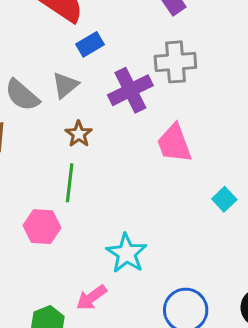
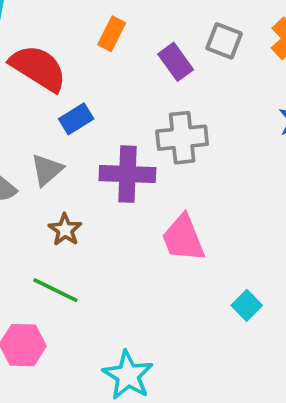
purple cross: (130, 90) -> (127, 174), turned 30
green line: (70, 183) -> (55, 290), turned -69

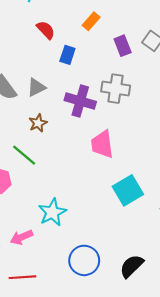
red semicircle: (38, 68) -> (46, 30), size x0.6
blue rectangle: (76, 119) -> (67, 55), moved, turned -54
cyan square: (247, 305) -> (128, 190), size x1.8

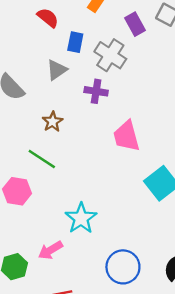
gray triangle: (36, 87) -> (57, 70), moved
gray cross: (116, 89) -> (110, 55), moved, turned 32
purple cross: (80, 101) -> (96, 91), size x0.7

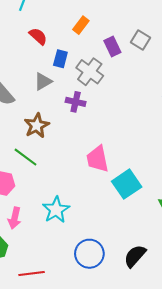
brown star: (53, 122) -> (37, 126), size x1.4
pink trapezoid: (126, 136) -> (98, 159), moved
pink arrow: (50, 250) -> (15, 218), moved, turned -50

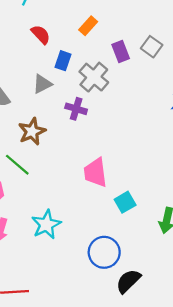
cyan square: (127, 184) -> (125, 202), size x0.7
blue circle: (89, 254) -> (104, 252), moved

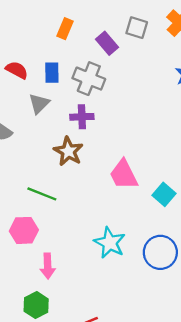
red semicircle: (41, 34) -> (17, 70), moved
brown star: (32, 131) -> (68, 151), moved
cyan star: (46, 225) -> (110, 243), moved

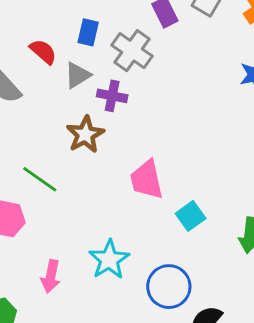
red semicircle: (17, 70) -> (43, 52), moved
gray triangle: (39, 103) -> (78, 75), moved
pink arrow: (48, 266) -> (51, 276), moved

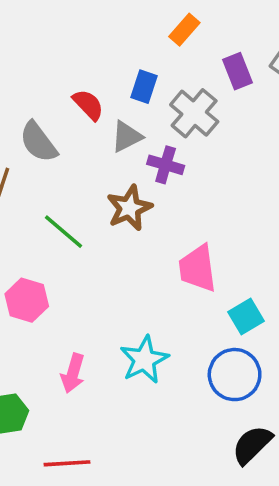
green line: (40, 179) -> (64, 232), moved
blue circle: (169, 287) -> (235, 375), moved

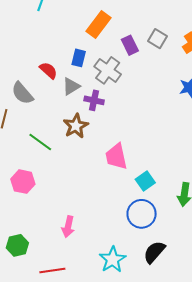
orange rectangle: (184, 30) -> (99, 24), size x1.5
cyan star: (144, 360) -> (112, 260), moved
pink arrow: (73, 373) -> (68, 227), moved

